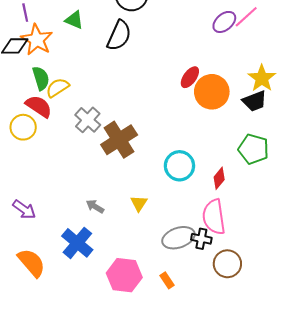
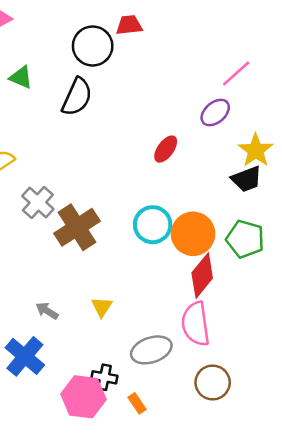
purple ellipse: (224, 22) -> (215, 113), moved
orange circle: (212, 92) -> (193, 234), moved
cyan circle: (179, 166) -> (153, 225), moved
red diamond: (219, 178) -> (202, 276), size x1.6
black cross: (201, 239) -> (104, 377), moved

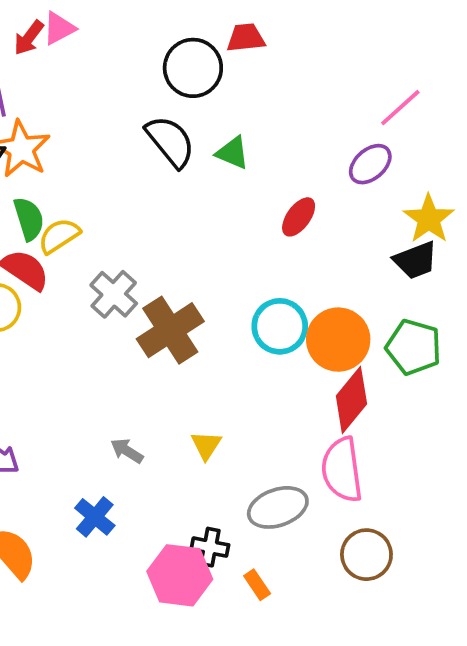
green triangle: (21, 77) -> (233, 153), moved
black semicircle: (77, 97) -> (170, 141), turned -63
blue cross: (25, 356) -> (95, 517), size x0.7

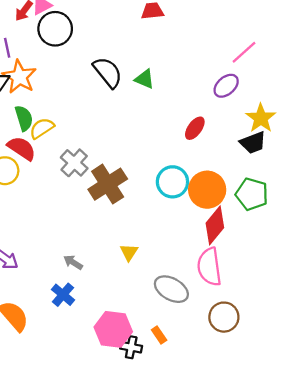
black circle: (193, 68) -> (55, 29), moved
red ellipse: (299, 217) -> (195, 128), moved
gray arrow: (127, 451) -> (73, 262), moved
gray ellipse: (278, 507) -> (171, 289), turned 48
black cross: (210, 547) -> (131, 347), moved

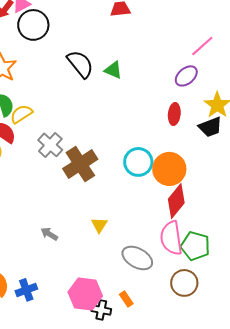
red ellipse: (195, 128) -> (174, 114), moved, turned -30
green pentagon: (252, 194) -> (195, 246), moved
blue cross: (63, 295) -> (26, 290), moved, turned 30

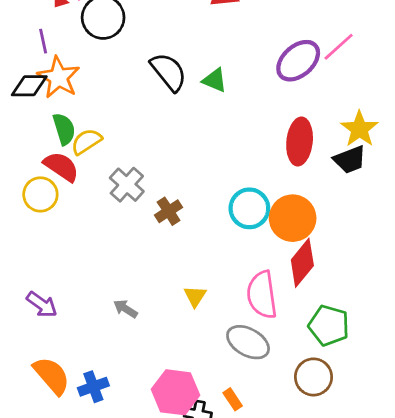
purple ellipse: (186, 76) -> (298, 61), moved, size x1.4
red ellipse: (174, 114) -> (300, 142), size x1.5
brown cross: (80, 164) -> (169, 211), size x0.6
pink semicircle: (171, 238) -> (262, 295), moved

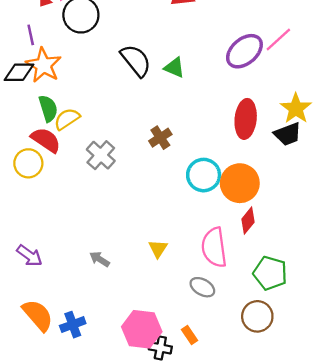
brown cross: (169, 211) -> (160, 138), moved
red diamond: (302, 263) -> (248, 221), size x0.7
gray ellipse: (248, 342) -> (202, 287), size x0.7

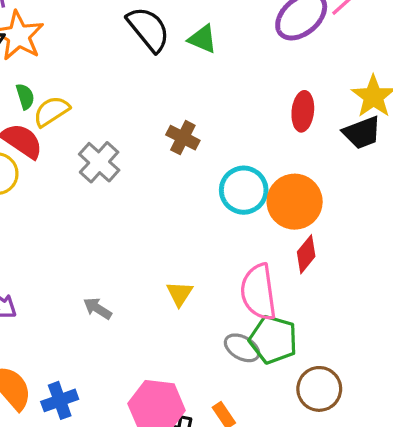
green semicircle: (48, 108) -> (25, 96), size x0.7
red ellipse: (246, 119) -> (303, 111), size x0.7
brown cross: (160, 138) -> (183, 138), turned -30
green pentagon: (270, 273) -> (273, 340), moved

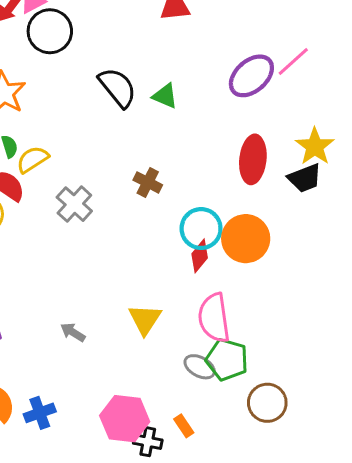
red ellipse: (303, 111) -> (253, 159), size x1.4
red diamond: (306, 254) -> (200, 256), moved
yellow triangle: (180, 294) -> (145, 319), size x1.4

